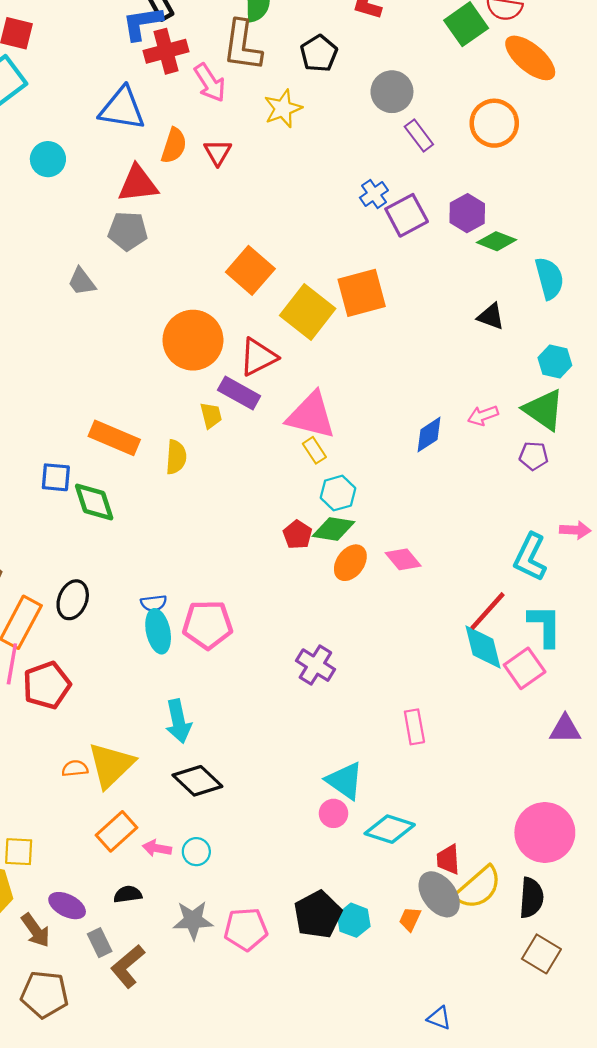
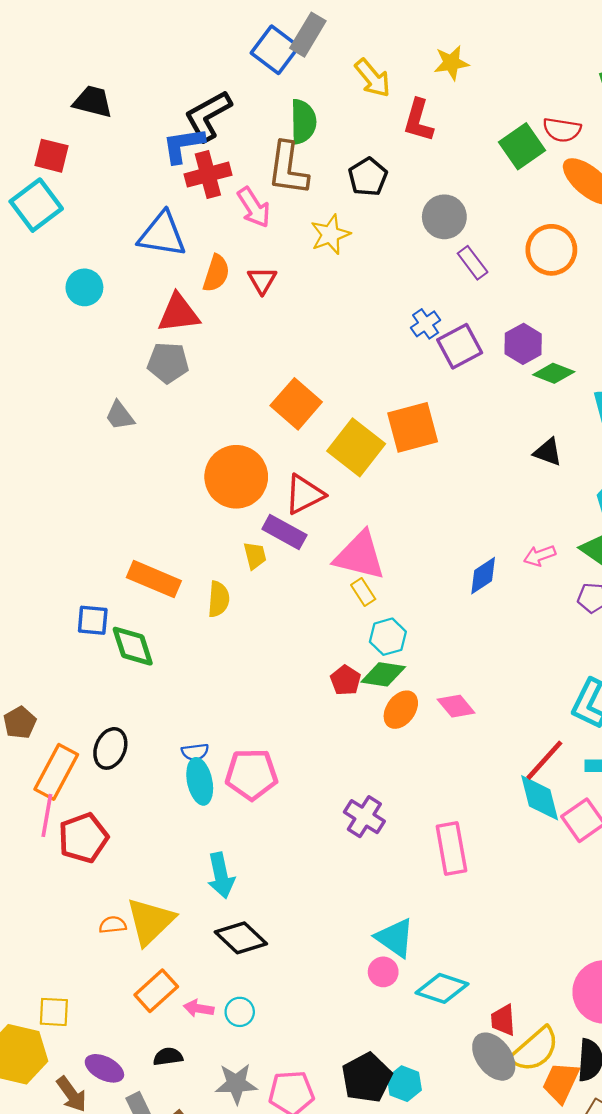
pink rectangle: (414, 727) -> (451, 848), moved, size x1.4
orange trapezoid: (410, 919) -> (561, 1082), moved, size x1.6

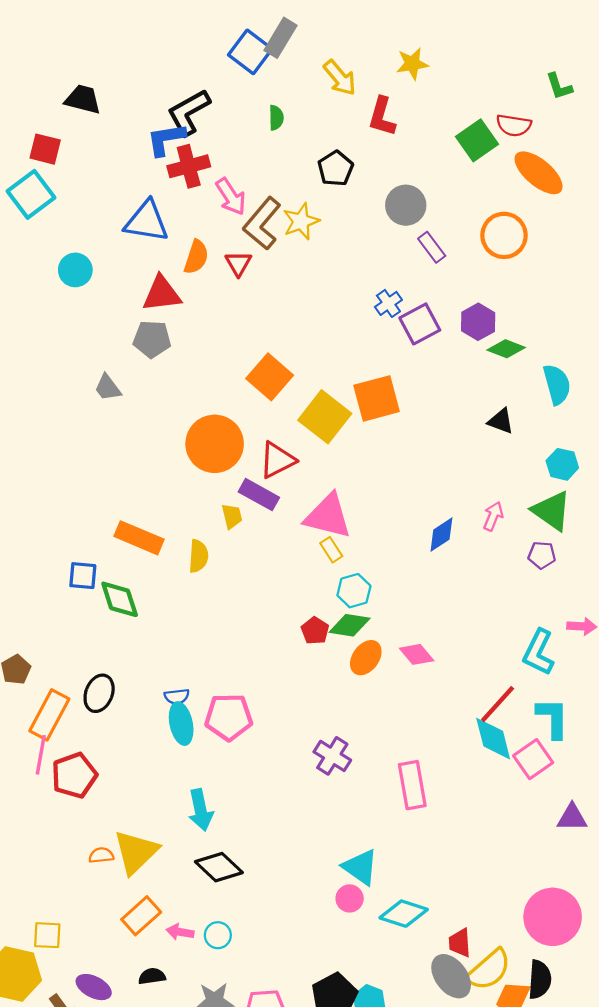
green semicircle: (303, 122) -> (276, 118), size x0.6
brown L-shape: (288, 169) -> (262, 224), moved, turned 32
pink arrow: (540, 556) -> (493, 516), turned 132

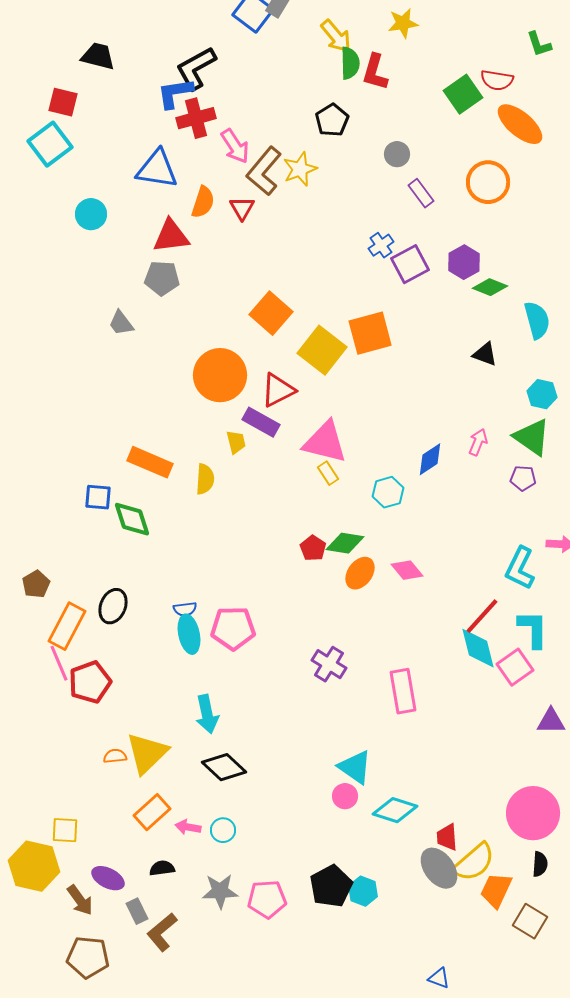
green semicircle: (276, 118) -> (350, 63), moved, size x1.4
gray circle: (406, 205) -> (397, 154), size x0.7
cyan hexagon: (354, 591) -> (388, 492), moved
pink line: (41, 755) -> (59, 663), turned -33
black semicircle: (540, 979) -> (540, 864), moved, size x0.7

